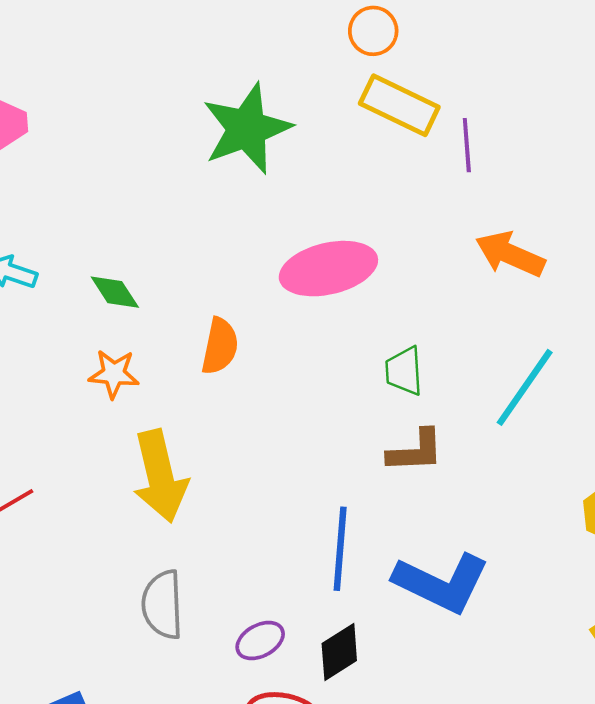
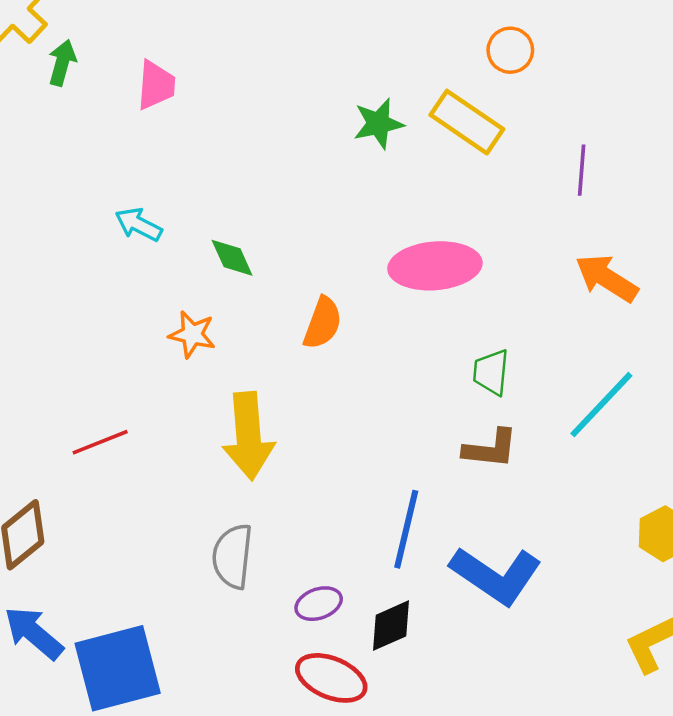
yellow rectangle: (399, 105) -> (467, 122), moved
green star: (247, 129) -> (378, 124), size x0.6
orange star: (114, 374) -> (192, 334), moved

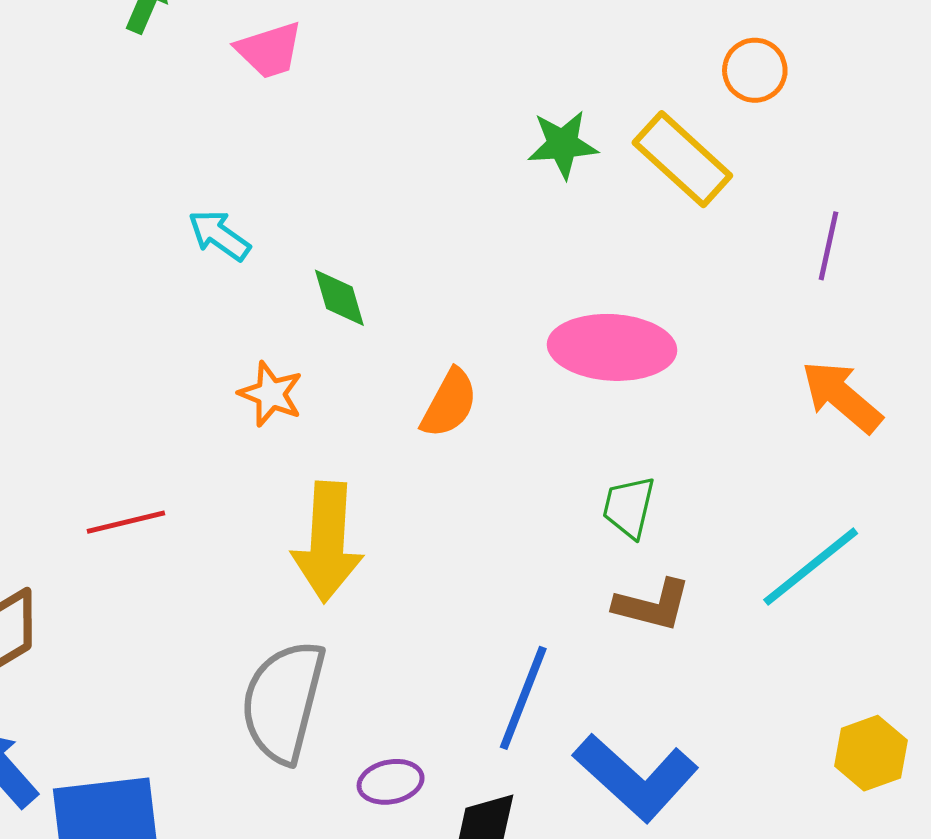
pink trapezoid: (156, 85) -> (269, 50), turned 60
green trapezoid: (491, 372) -> (629, 507), moved
gray semicircle: (232, 556) -> (283, 701), size x1.4

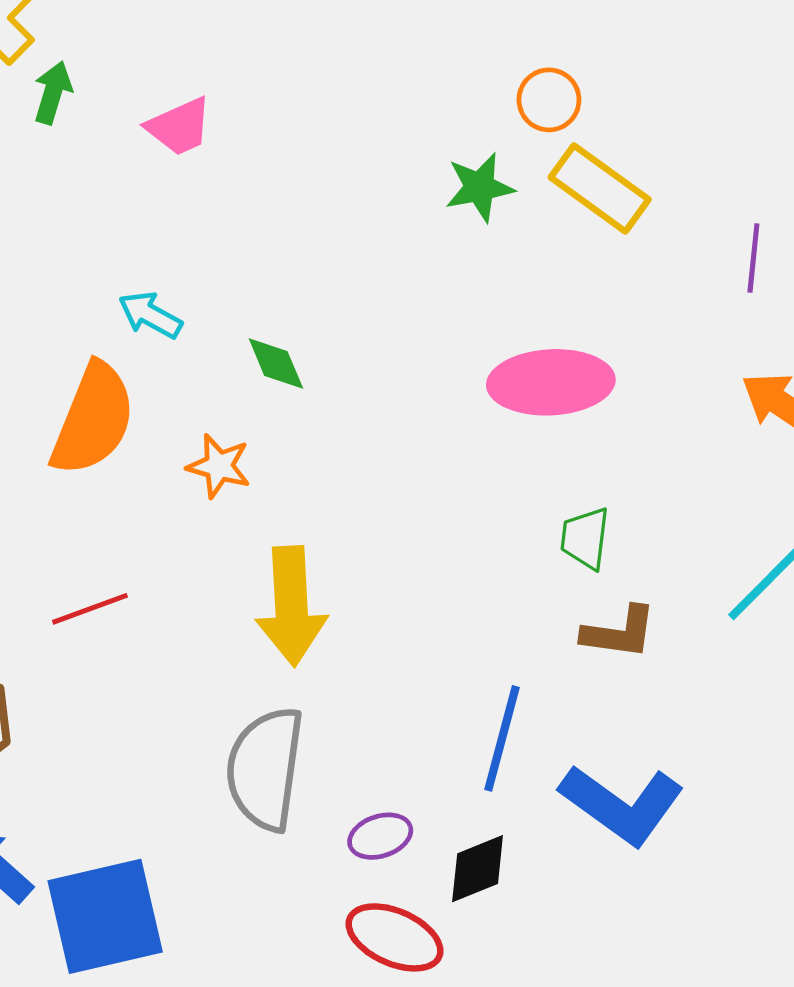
orange circle: (755, 70) -> (549, 100), moved
orange semicircle: (449, 403) -> (93, 419), moved, size x1.6

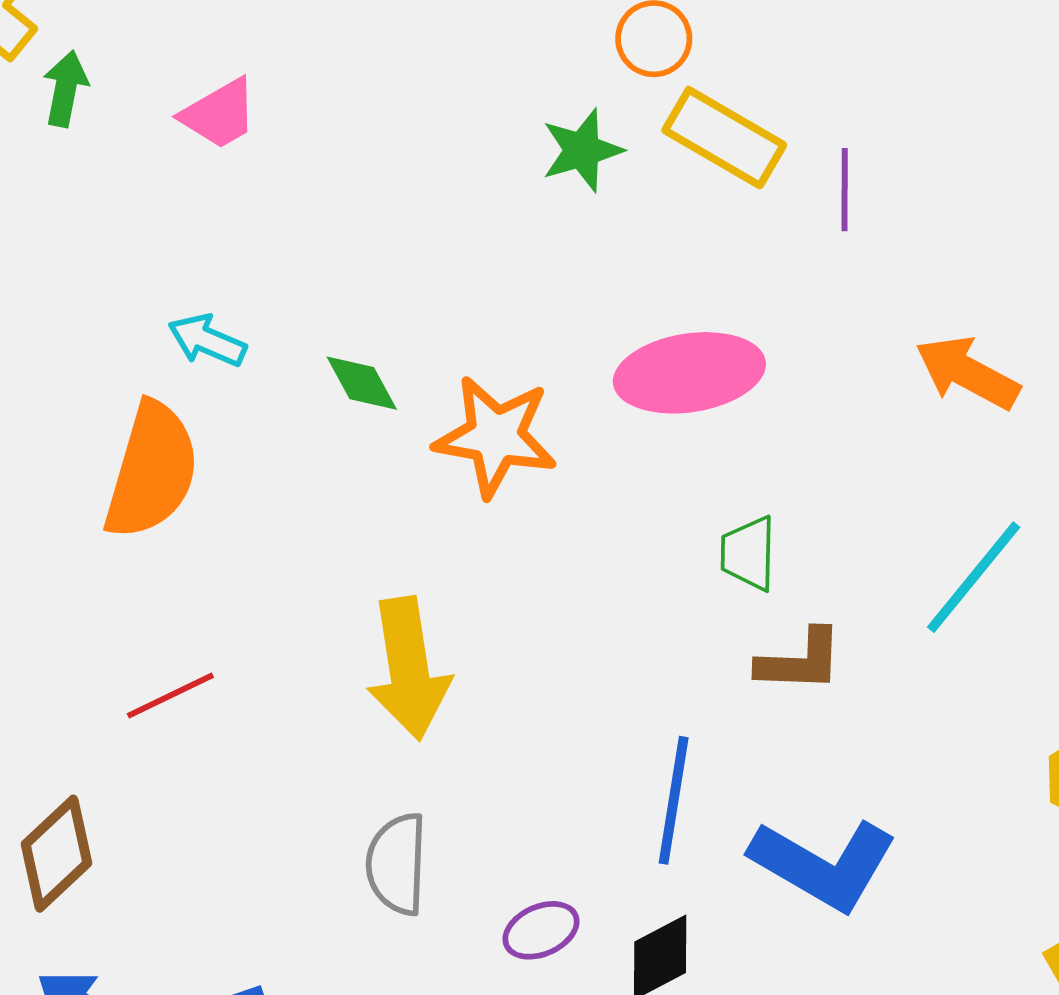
purple line: (753, 258) -> (845, 190), moved
orange star: (219, 466) -> (496, 436), moved, size x1.6
gray semicircle: (265, 769) -> (397, 864), size x0.7

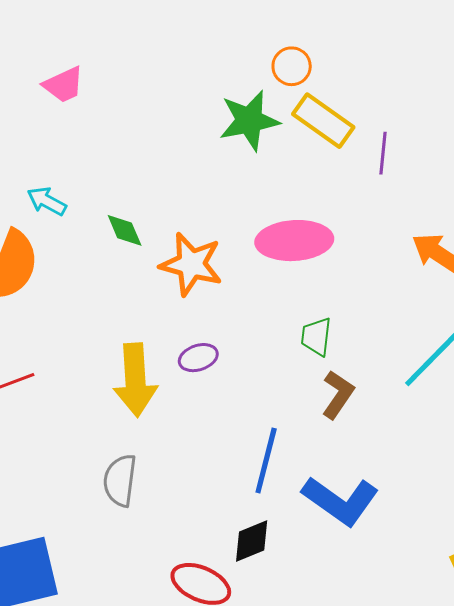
green star: (582, 150) -> (249, 121), size x1.4
brown L-shape: (800, 661) -> (338, 394), turned -63
purple ellipse: (541, 930) -> (198, 358), moved

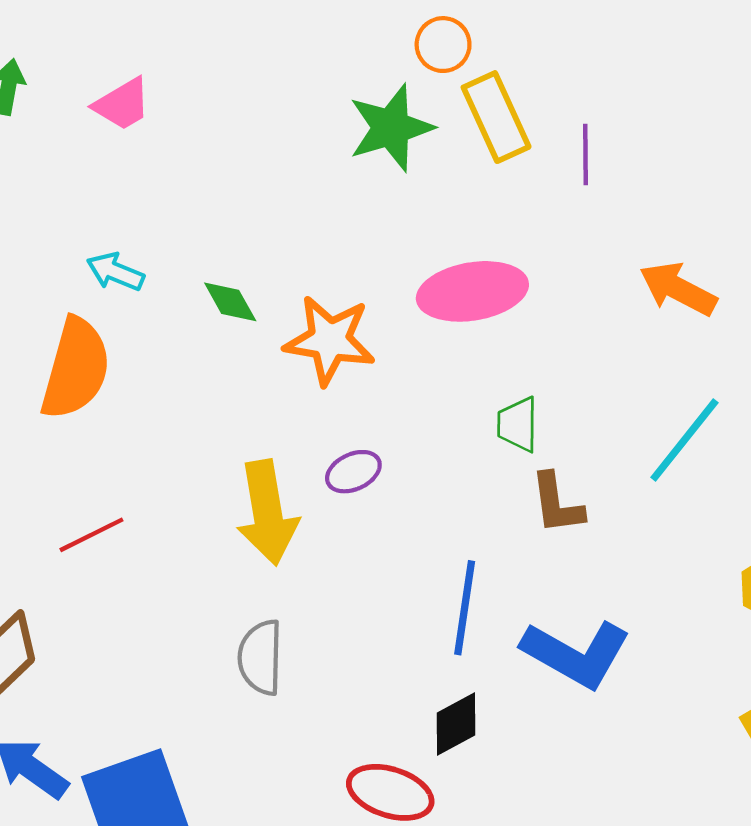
yellow rectangle: (323, 121) -> (496, 117), turned 36
brown L-shape: (338, 394) -> (557, 503), turned 144

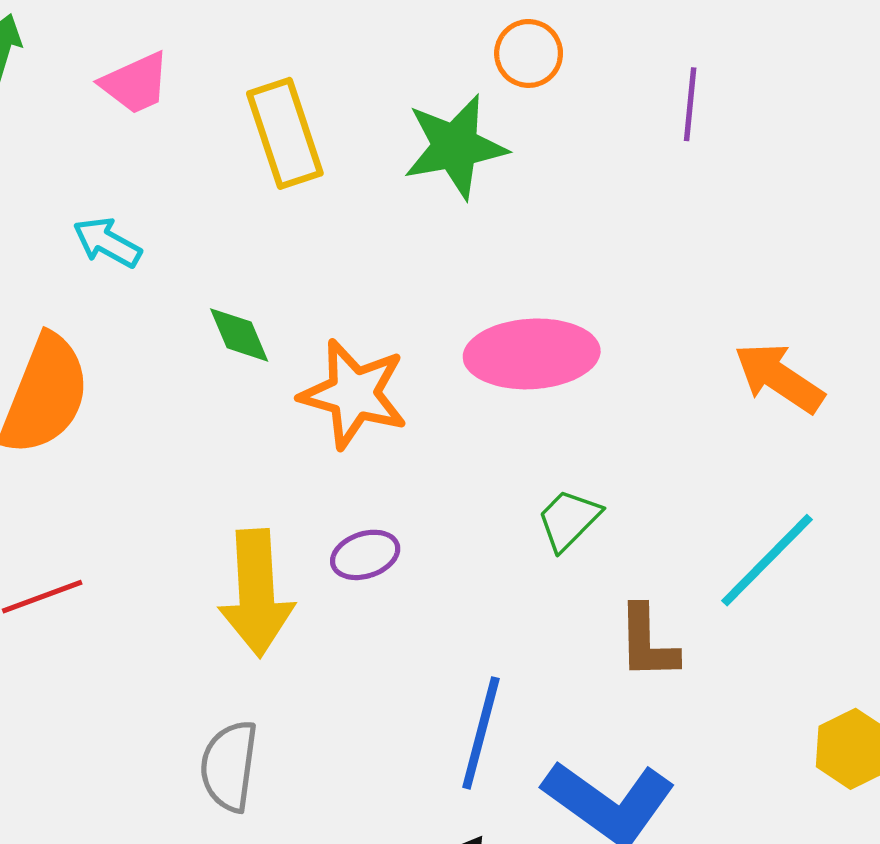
yellow rectangle: (496, 117) -> (285, 133), moved
purple line: (586, 154) -> (690, 104), moved
cyan arrow: (115, 272) -> (107, 242), moved
green trapezoid: (518, 424) -> (569, 520), turned 38
brown L-shape: (557, 503) -> (647, 642), moved

